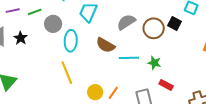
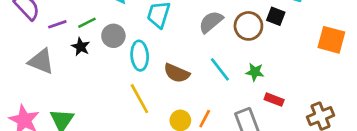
black star: (21, 38) -> (81, 47), moved
brown semicircle: (105, 45) -> (177, 73), moved
cyan line: (129, 58) -> (220, 69), turned 60

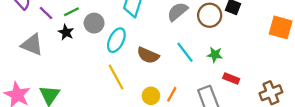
purple line: (57, 24) -> (46, 13), turned 63
cyan ellipse: (140, 56) -> (116, 40), turned 30

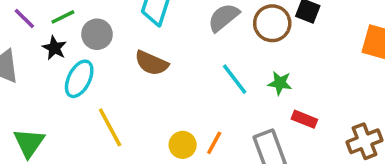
cyan ellipse: (116, 40) -> (79, 79), moved
brown semicircle: (148, 55) -> (152, 63), moved
yellow line: (116, 77) -> (110, 127), moved

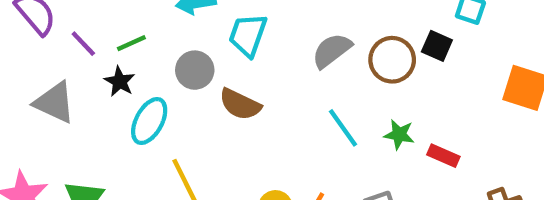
gray circle: (97, 34) -> (195, 70), moved
red rectangle: (304, 119) -> (443, 156), moved

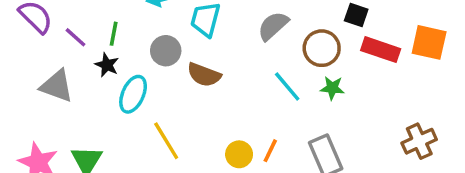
green line: (131, 43) -> (114, 34), turned -50
brown circle: (392, 60) -> (322, 48), moved
red rectangle: (443, 156) -> (381, 50), moved, size x1.5

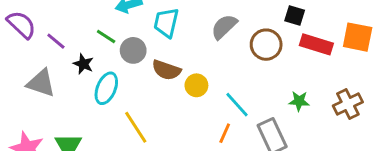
green line: (114, 34) -> (106, 37), moved, turned -66
cyan line: (287, 86) -> (237, 105), moved
green star: (332, 88) -> (299, 101), moved
brown cross: (419, 141) -> (348, 104), moved
yellow circle: (239, 154) -> (196, 85), moved

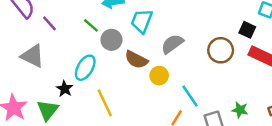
gray semicircle: (224, 27) -> (172, 44), moved
black star: (83, 64) -> (65, 89), moved
green star: (299, 101) -> (240, 110), moved

